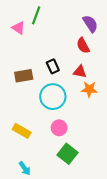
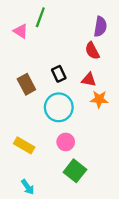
purple semicircle: (90, 24) -> (100, 27), turned 42
brown rectangle: (24, 76) -> (26, 84), turned 72

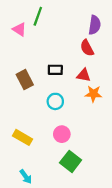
black rectangle: (59, 74) -> (55, 70), turned -64
cyan circle: (59, 107) -> (55, 101), size x0.6

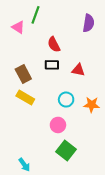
red semicircle: (87, 48) -> (54, 45), moved
orange star: (93, 94) -> (92, 105), moved
cyan circle: (55, 101) -> (66, 100), moved
yellow rectangle: (23, 137) -> (25, 97), moved

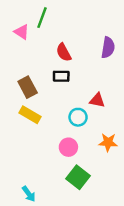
purple semicircle: (89, 23) -> (108, 48), moved
red triangle: (78, 70) -> (97, 100), moved
orange star: (92, 105) -> (108, 142), moved

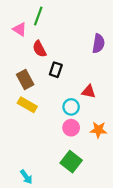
red semicircle: (64, 52) -> (39, 49), moved
black rectangle: (61, 76) -> (56, 70), turned -72
pink circle: (68, 147) -> (71, 128), moved

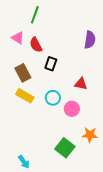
pink triangle: (20, 29) -> (18, 38), moved
cyan circle: (71, 107) -> (53, 98), moved
pink circle: (71, 128) -> (72, 109), moved
orange star: (98, 130) -> (90, 135), moved

